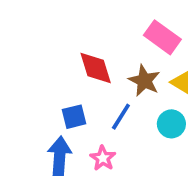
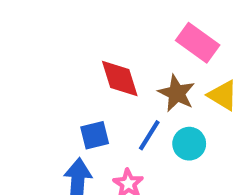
cyan circle: (171, 124) -> (189, 144), moved

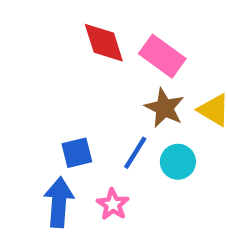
pink rectangle: (198, 43) -> (162, 56), moved
red diamond: (120, 78) -> (104, 43), moved

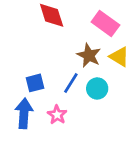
pink rectangle: (162, 56) -> (105, 24), moved

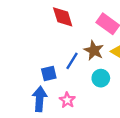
blue line: (71, 83) -> (72, 61), moved

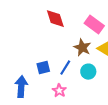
blue line: (72, 61) -> (65, 68), moved
blue arrow: (40, 99) -> (21, 87), moved

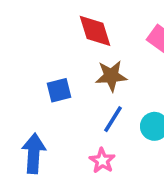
brown star: (82, 48) -> (111, 76), moved, turned -30
blue square: (43, 68) -> (59, 90), moved

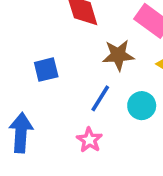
brown star: (111, 76) -> (118, 55), moved

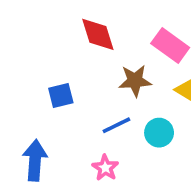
blue line: (100, 98) -> (116, 125), turned 32

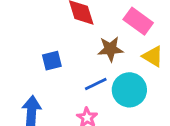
cyan circle: (159, 133) -> (129, 90), size x1.5

